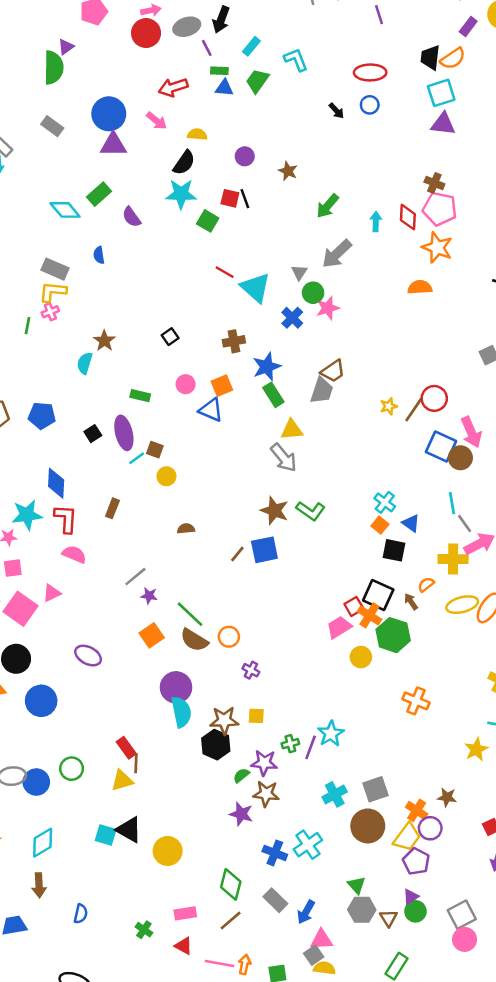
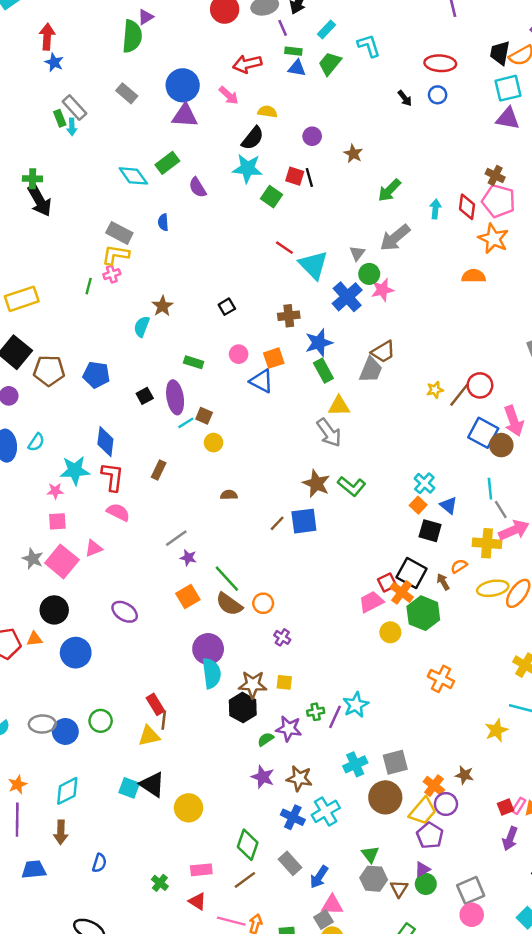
blue cross: (292, 318) -> (347, 297), size x1.4
brown star: (266, 794) -> (299, 778), moved

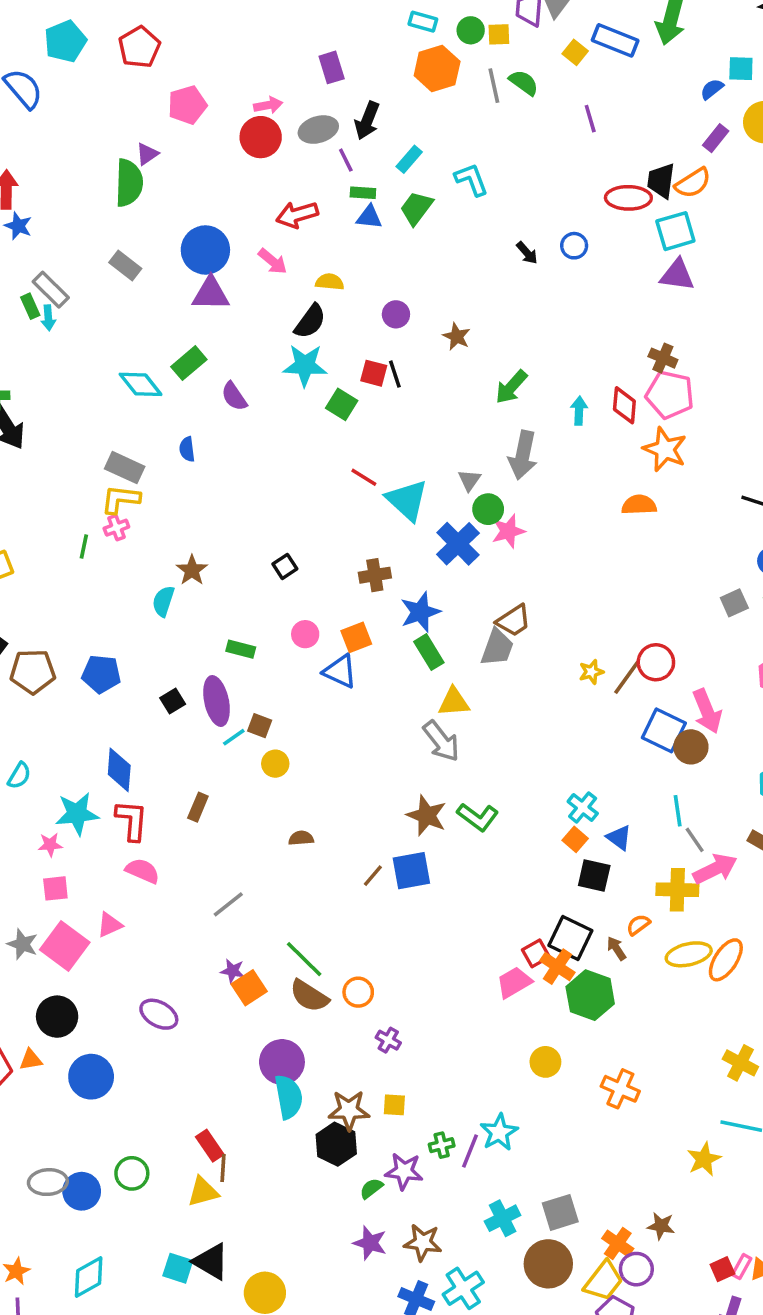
red ellipse: (440, 63) -> (628, 198), moved
gray arrow: (395, 238) -> (523, 455), turned -36
purple star: (188, 558) -> (233, 971), moved
yellow circle: (390, 632) -> (545, 1062), moved

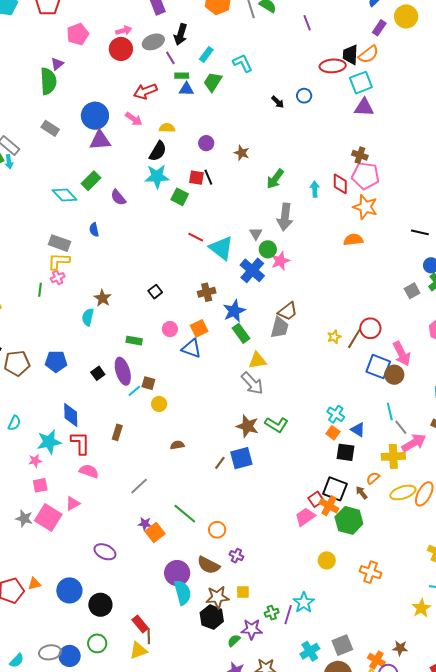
brown semicircle: (309, 996) -> (208, 565), moved
black circle: (57, 1017) -> (100, 605), moved

